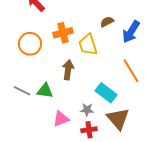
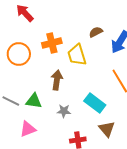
gray star: (87, 110) -> (64, 111), moved
pink triangle: (61, 119) -> (28, 129), moved
brown triangle: (118, 119) -> (107, 129), size x0.7

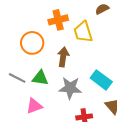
orange circle: (19, 54) -> (32, 43), moved
gray star: (64, 111) -> (70, 88), size x1.6

